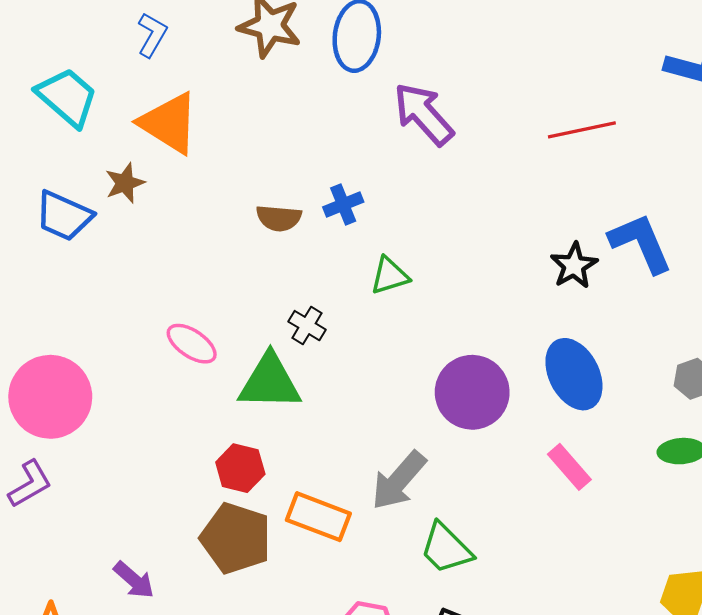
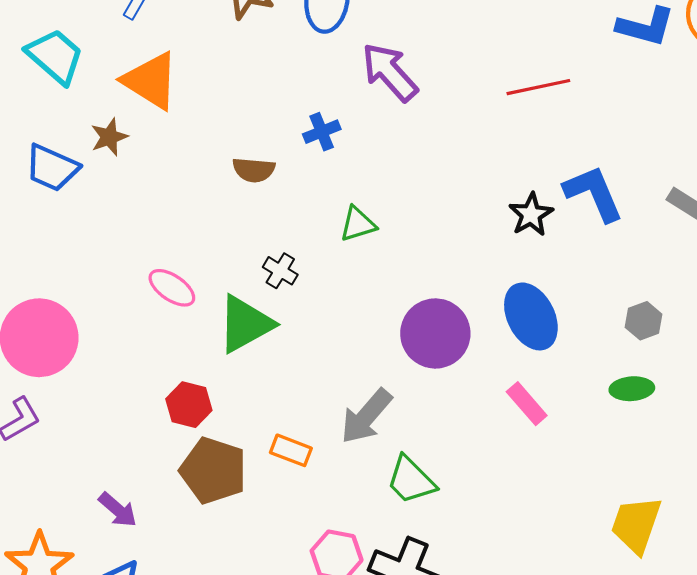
blue cross: (343, 205) -> (322, 132), moved
green triangle: (270, 382) -> (245, 324), turned -30
red hexagon: (240, 468) -> (189, 405), moved
orange rectangle: (318, 517) -> (291, 450), size x0.7

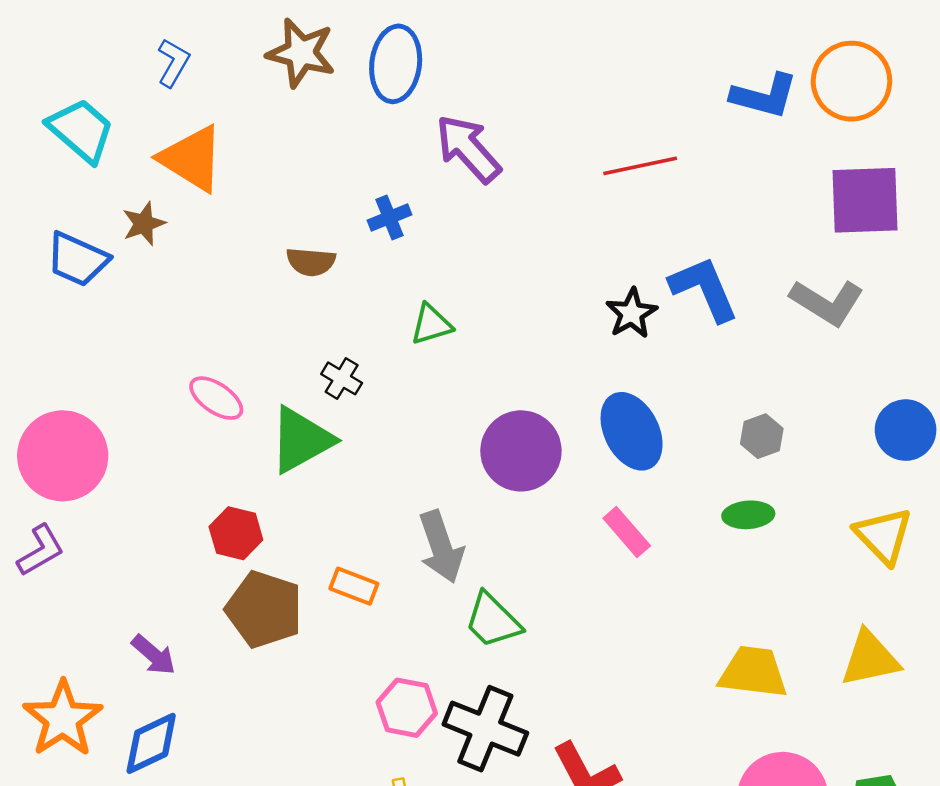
gray arrow: (366, 416) -> (441, 547), turned -60
yellow trapezoid: (636, 525) -> (753, 672), turned 78

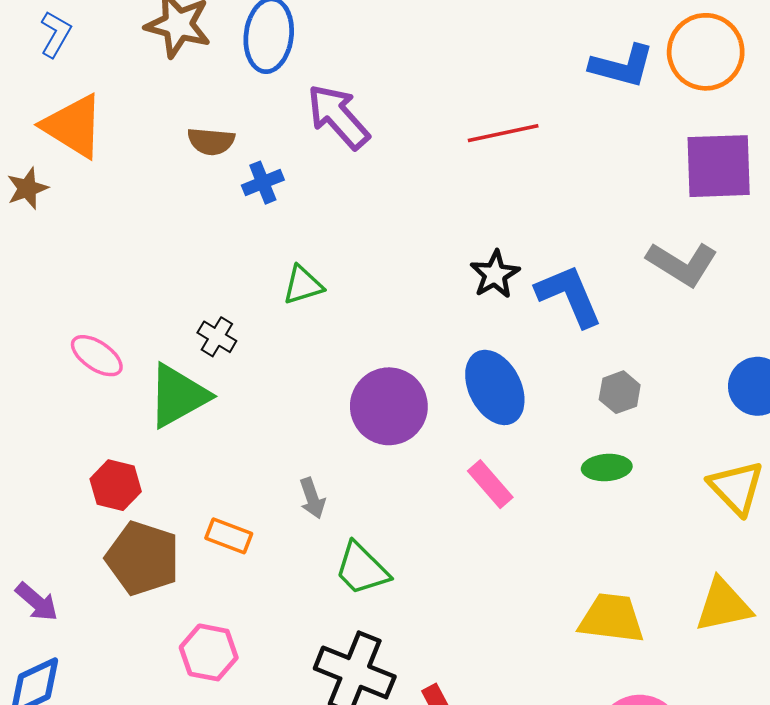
brown semicircle: (311, 262) -> (211, 141), moved
blue L-shape: (704, 289) -> (569, 296), moved
gray arrow: (441, 547) -> (312, 498), size x0.6
pink hexagon: (407, 708) -> (209, 652), moved

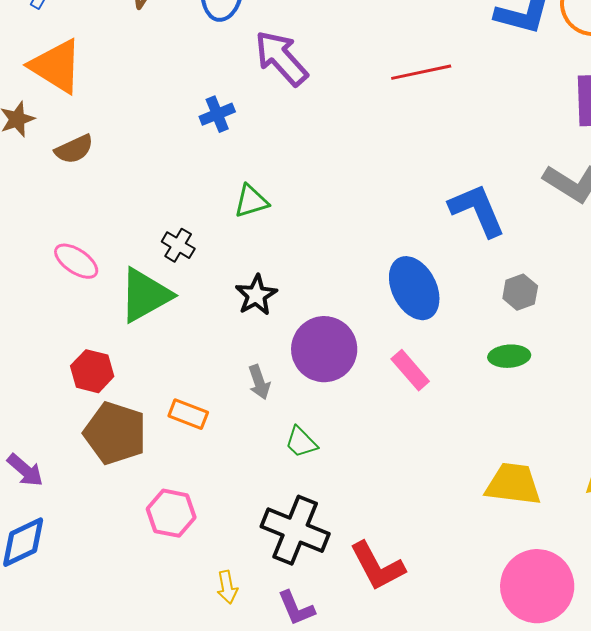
brown semicircle: (211, 141) -> (74, 149), moved, turned -30
black star: (495, 274) -> (256, 295), moved
purple circle: (389, 406) -> (324, 349), moved
green trapezoid: (362, 569) -> (301, 442), size x0.7

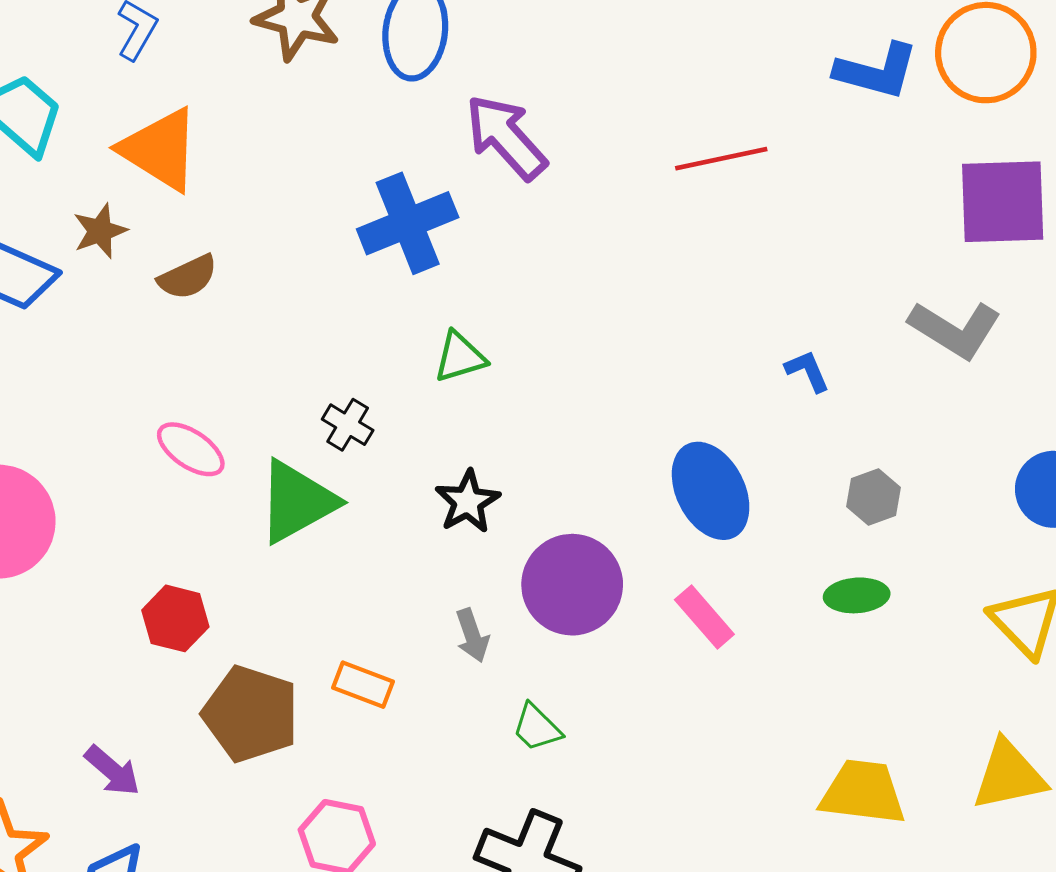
blue cross: (217, 114) -> (408, 223), size x1.8
blue L-shape: (477, 210) -> (807, 371), size x0.5
red hexagon: (92, 371) -> (175, 618), moved

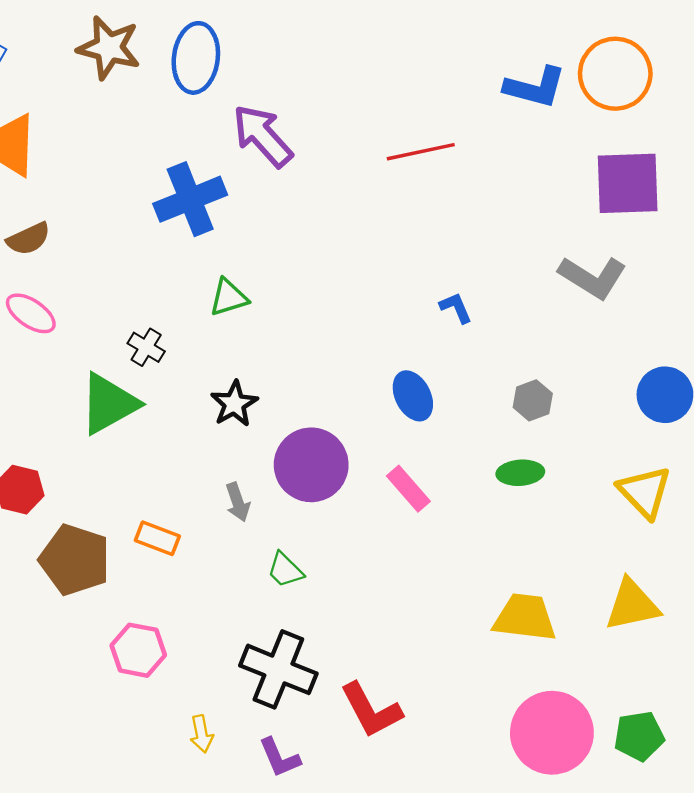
blue L-shape: (807, 371) -> (456, 308), moved
pink ellipse: (191, 449) -> (31, 313), moved
blue ellipse: (711, 491) -> (413, 396), size x0.7

